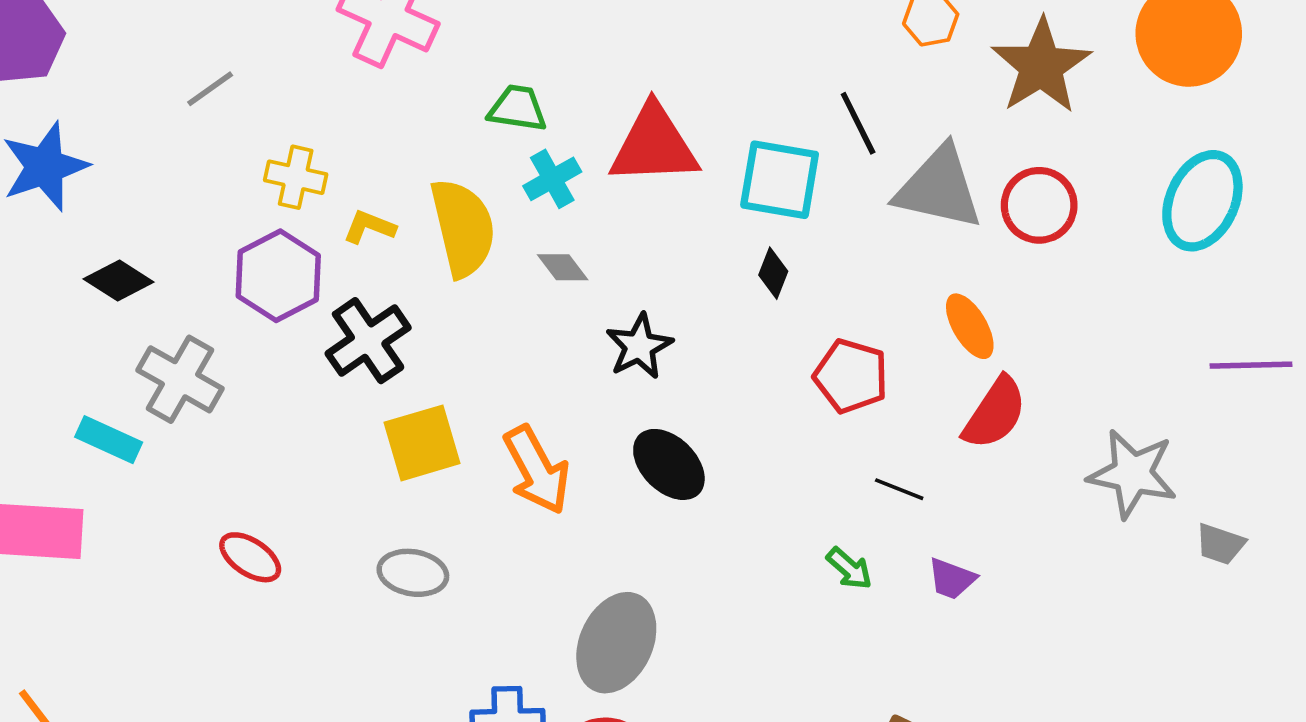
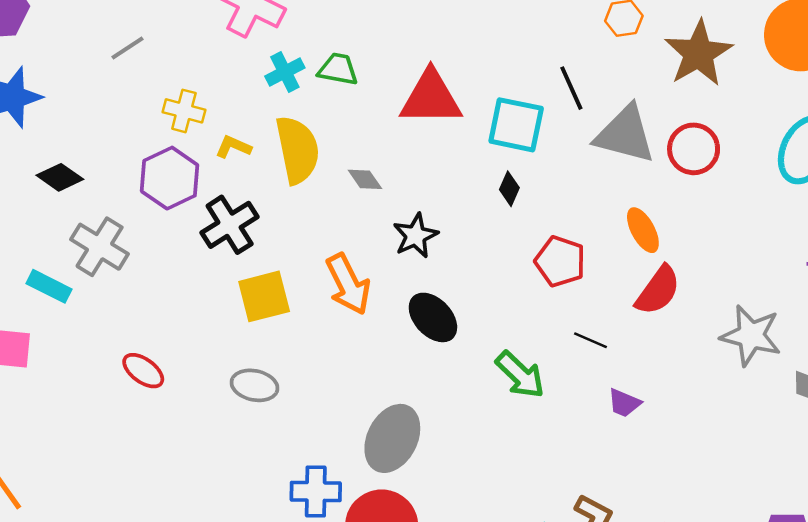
cyan cross: (552, 179) -> (285, 72), moved
orange arrow: (537, 470) -> (348, 284), moved
green arrow: (849, 569) -> (520, 375), moved, size x1.6

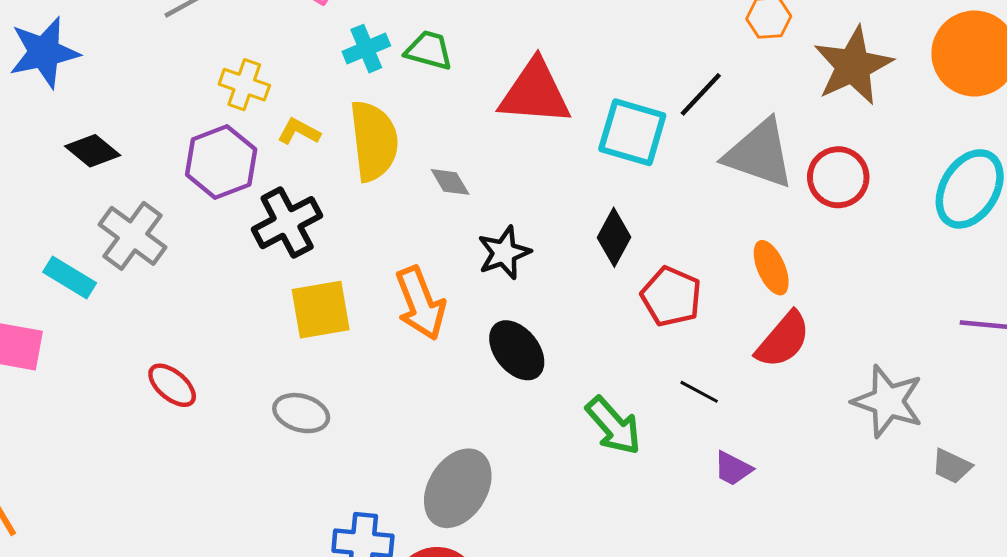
black line: (571, 88) -> (701, 94), turned 63
black diamond: (509, 189) -> (614, 237), moved, size x1.4

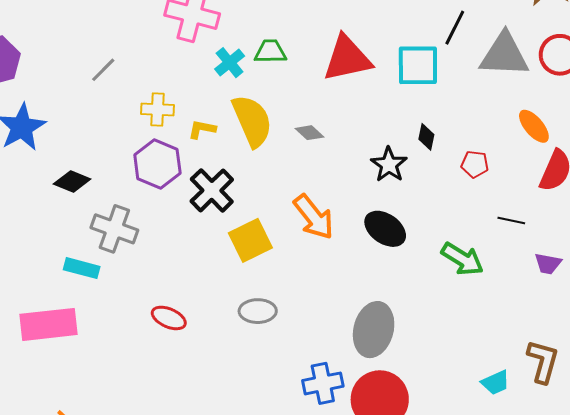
black diamond: (614, 237) -> (426, 137), size x0.7
black star: (504, 253) -> (389, 165), moved
red pentagon: (671, 297) -> (475, 164), size x0.7

